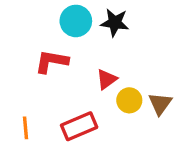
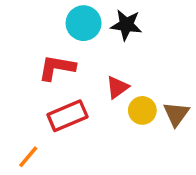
red rectangle: (79, 126) -> (67, 116), moved
orange line: (26, 128) -> (28, 157), moved, turned 45

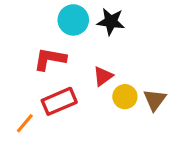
orange line: (28, 157) -> (25, 123), moved

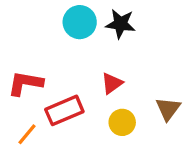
red L-shape: (50, 59) -> (25, 83), moved
yellow circle: (125, 97) -> (122, 122), moved

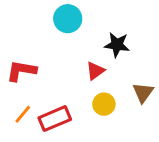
black star: (120, 24) -> (117, 45), moved
red rectangle: (64, 110) -> (55, 119), moved

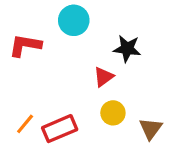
red L-shape: (21, 71) -> (25, 45), moved
brown triangle: (143, 93) -> (151, 129), moved

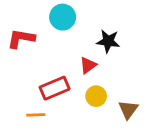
orange line: (25, 124) -> (36, 115), moved, turned 48
red rectangle: (60, 129) -> (55, 88), moved

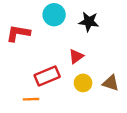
black star: (108, 41) -> (89, 22), moved
brown triangle: (128, 110) -> (111, 83), moved, turned -48

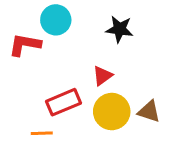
cyan circle: (54, 15) -> (56, 20), moved
yellow circle: (83, 83) -> (112, 112), size x1.5

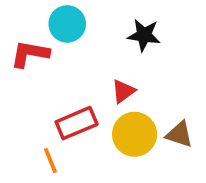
orange line: (42, 133) -> (50, 160), turned 70

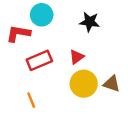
red rectangle: (77, 123) -> (39, 60), moved

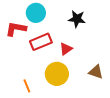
red rectangle: (39, 60) -> (41, 42), moved
yellow circle: (84, 84) -> (57, 74), moved

